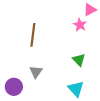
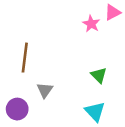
pink star: (80, 25) -> (91, 24), moved
brown line: (33, 35) -> (25, 58), moved

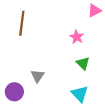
pink star: (91, 24) -> (77, 37), moved
brown line: (25, 58) -> (22, 23), moved

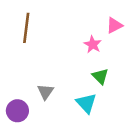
pink triangle: (95, 11) -> (114, 25), moved
cyan triangle: (80, 94) -> (86, 103), moved

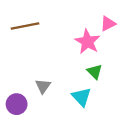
brown line: (26, 28) -> (25, 26), turned 72
pink star: (93, 44) -> (87, 42), size x1.5

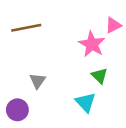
gray triangle: (43, 86) -> (38, 81), moved

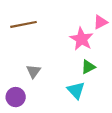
green triangle: (99, 76) -> (88, 67), turned 48

